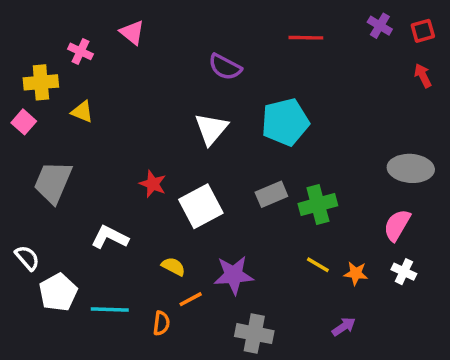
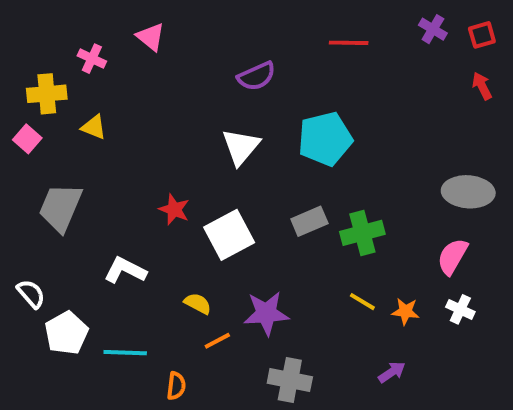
purple semicircle: (225, 67) -> (256, 76), turned -52
orange semicircle: (161, 323) -> (176, 386), moved

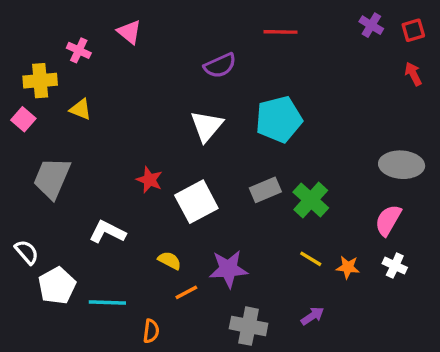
red line: (349, 43) -> (281, 32), moved
green cross: (362, 233) -> (311, 200), turned -33
purple arrow: (392, 372) -> (312, 316), moved

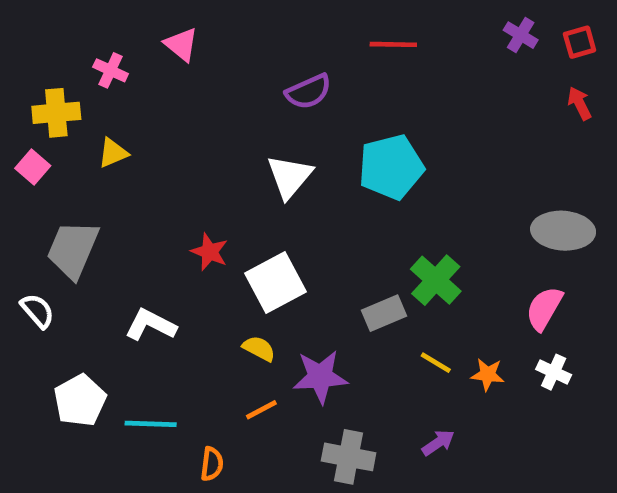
yellow triangle: (80, 109) -> (113, 153), turned -45
gray rectangle: (265, 190) -> (384, 313), moved
white semicircle: (27, 252) -> (37, 311), moved
yellow semicircle: (170, 260) -> (259, 348), moved

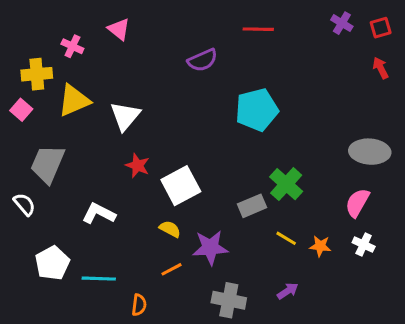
yellow triangle: (113, 153) -> (74, 100), size x1.6
white triangle: (290, 176) -> (125, 116), moved

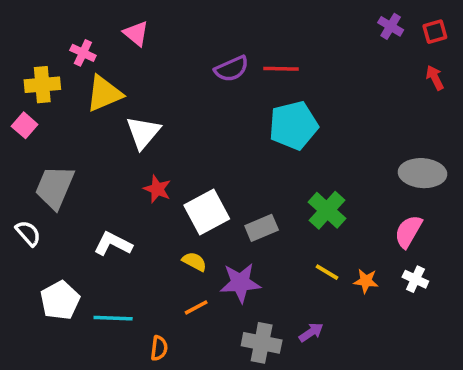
red line: (258, 29) -> (281, 69), moved
yellow triangle: (74, 100) -> (104, 94), moved
gray rectangle: (252, 206) -> (262, 228), moved
purple arrow: (288, 291) -> (311, 332), moved

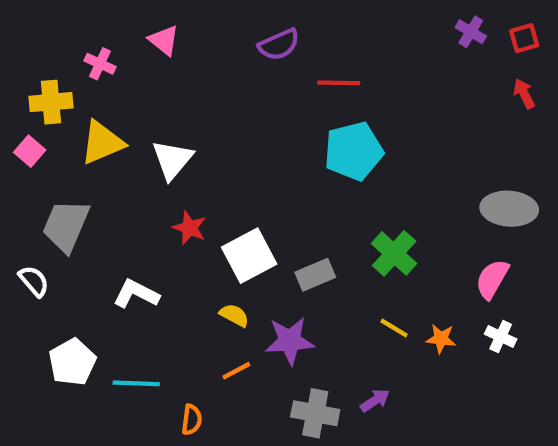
purple semicircle: (232, 69) -> (279, 45), moved
yellow triangle: (104, 94) -> (102, 143), moved

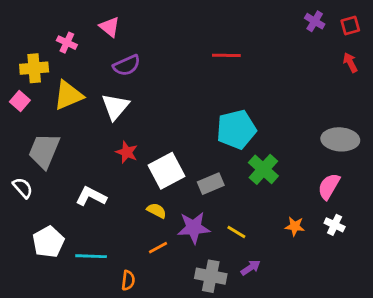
purple semicircle: (279, 45) -> (127, 65), moved
cyan pentagon: (354, 151) -> (236, 129), moved
yellow line: (394, 328) -> (236, 232), moved

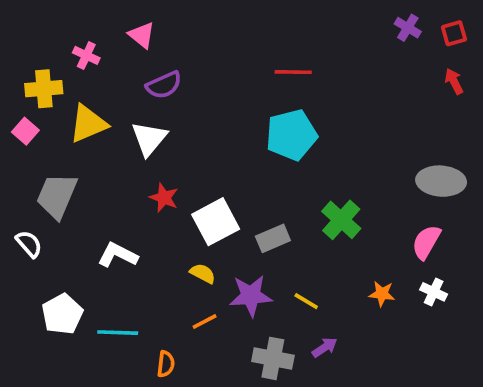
cyan pentagon: (236, 129) -> (291, 135), moved

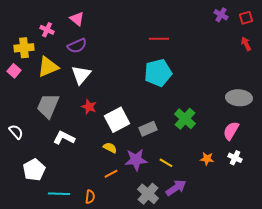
purple semicircle: (164, 85) -> (77, 46), moved
gray trapezoid: (57, 196) -> (48, 106), moved
cyan line: (118, 333) -> (59, 194), moved
purple arrow: (325, 347) -> (176, 188), size x1.5
gray cross: (273, 358) -> (148, 194), turned 30

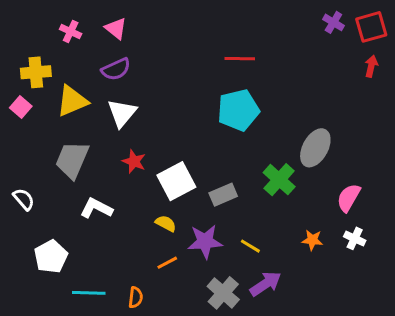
red square: (246, 18) -> (371, 27), size x1.5
pink cross: (47, 30) -> (71, 31), moved
red arrow: (246, 44) -> (371, 66), turned 40
gray ellipse: (239, 98) -> (315, 148), moved, turned -65

